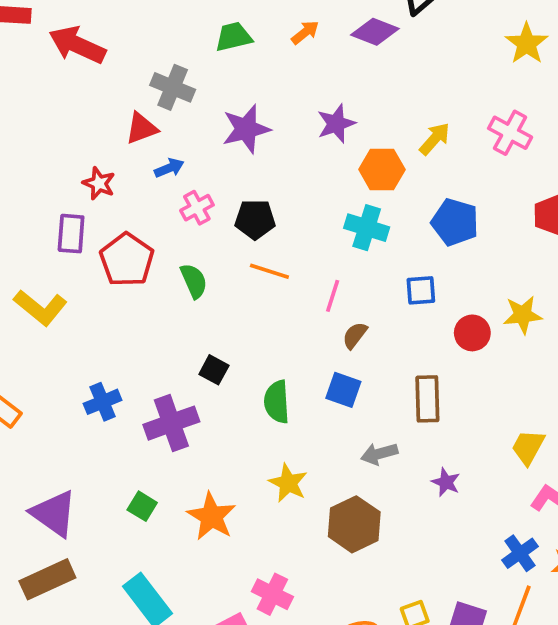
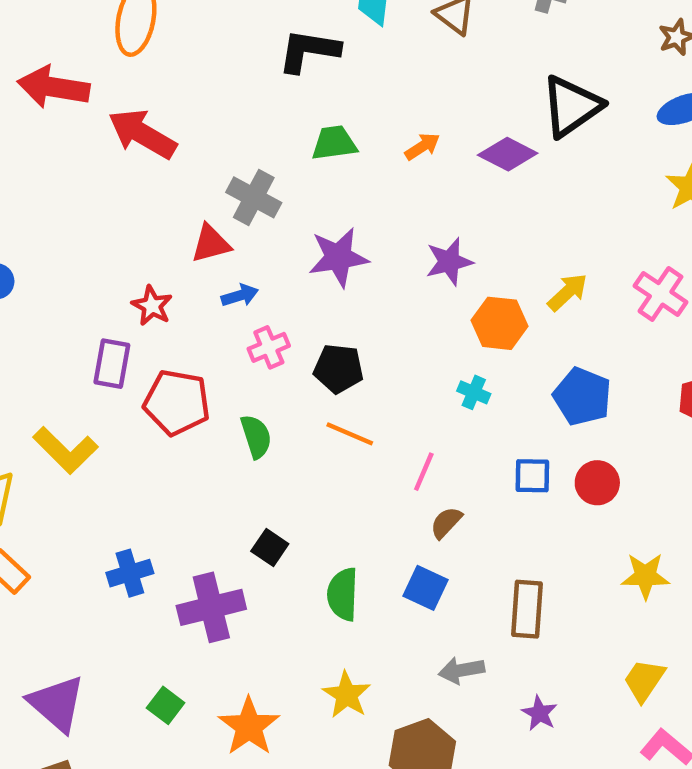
cyan cross: (367, 228) -> (474, 392), size x0.6
red pentagon: (127, 260) -> (177, 402), turned -30
yellow star: (523, 315) -> (645, 576), moved
red circle: (472, 333) -> (597, 483), moved

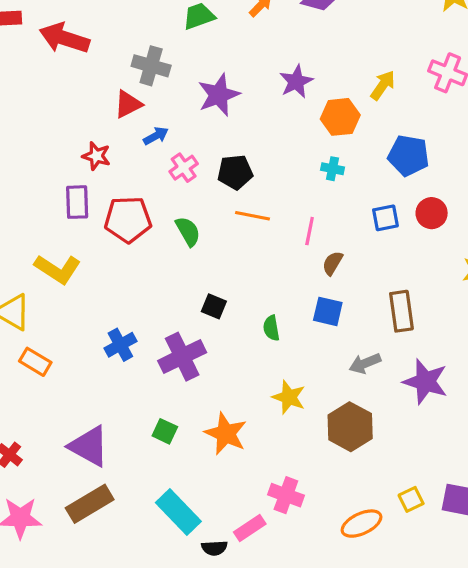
green semicircle: (343, 594) -> (271, 328), size x0.7
purple star: (539, 713) -> (425, 382), size x1.8

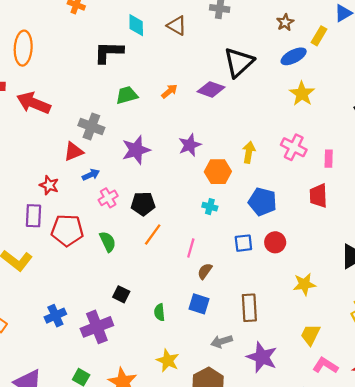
yellow arrow: (383, 85) -> (249, 152), turned -30
orange line: (253, 216) -> (153, 234), turned -70

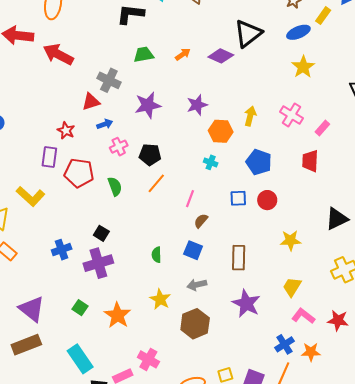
pink rectangle: (329, 159) -> (322, 128), turned 35
black square: (121, 294) -> (101, 233), moved
gray arrow: (222, 341) -> (197, 285), moved

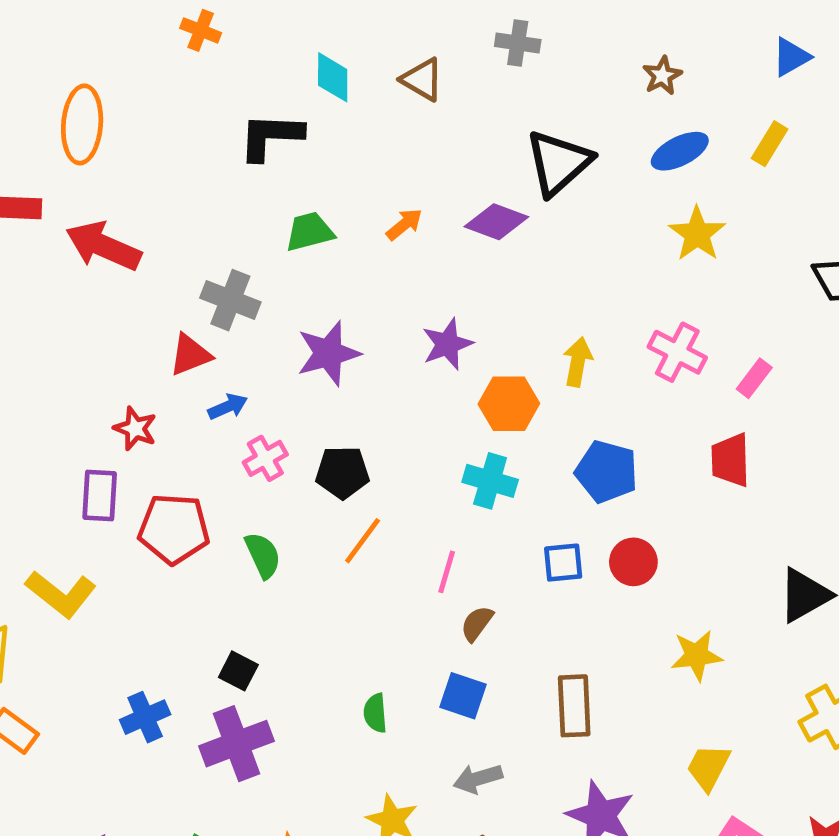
yellow rectangle: (323, 16) -> (770, 144), moved
cyan cross: (211, 162) -> (490, 481), size x1.5

